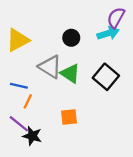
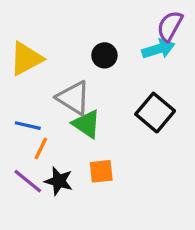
green triangle: (70, 73) -> (87, 124), moved
black star: (32, 136) -> (59, 181), moved

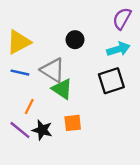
cyan arrow: (158, 49) -> (118, 49), moved
black square: (155, 113) -> (111, 81), turned 32
blue line: (28, 126) -> (20, 73), moved

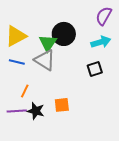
black circle: (75, 40) -> (64, 34), size x1.5
black square: (111, 81) -> (95, 69), size x0.7
green triangle: (62, 89) -> (48, 43), moved, turned 30
purple line: (20, 130) -> (17, 111), turned -42

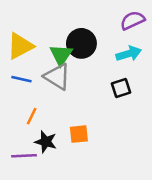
purple semicircle: (104, 16) -> (133, 20), turned 36
purple line: (17, 111) -> (24, 156), moved

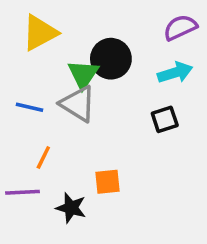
yellow triangle: (20, 46) -> (40, 33), moved
black star: (46, 142) -> (71, 208), moved
purple line: (24, 156) -> (22, 192), moved

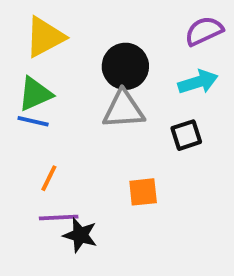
green triangle: (83, 74) -> (35, 94), moved, turned 32
gray triangle: (78, 104) -> (123, 110), moved, turned -36
orange square: (107, 182) -> (143, 192), moved
purple line: (22, 192) -> (59, 217), moved

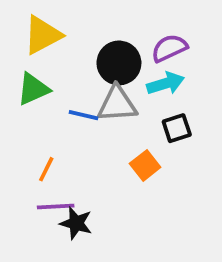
purple semicircle: (204, 31) -> (169, 48), moved
cyan arrow: (198, 82) -> (166, 83), moved
blue line: (33, 121) -> (84, 115), moved
orange square: (143, 192) -> (145, 165), moved, turned -32

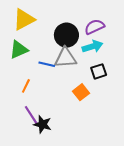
orange line: (46, 169) -> (26, 86), moved
purple line: (56, 206) -> (31, 115), turned 60

